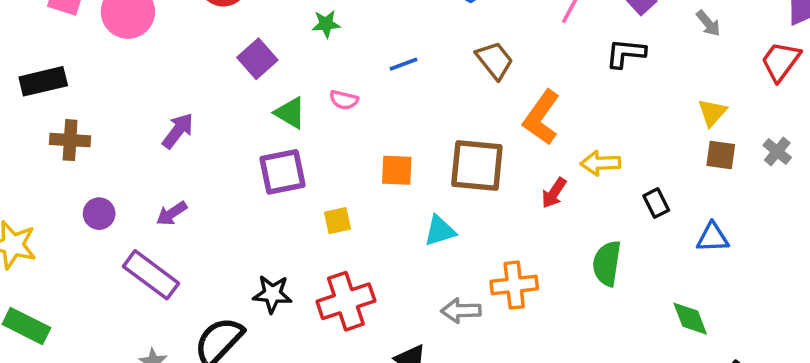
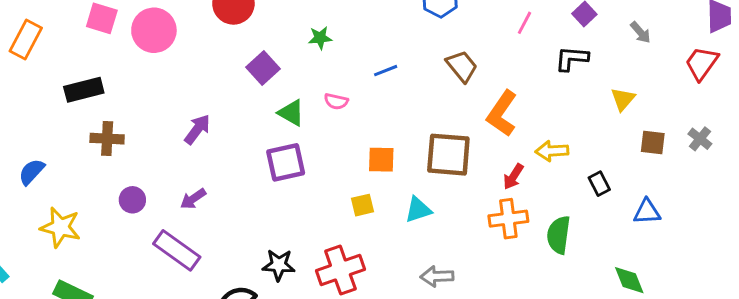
yellow triangle: (712, 112) -> (623, 99), moved
yellow square: (338, 221) -> (362, 205), moved
orange cross: (514, 285) -> (508, 219), moved

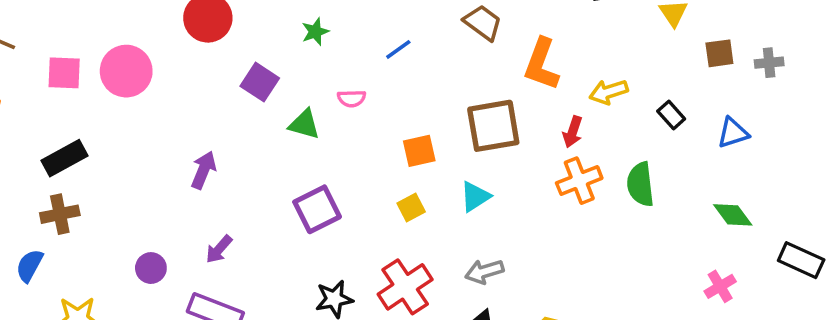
brown cross: (107, 139) -> (60, 214), moved
gray cross: (700, 139) -> (769, 63), moved, turned -30
purple square: (286, 162) -> (317, 209), moved
gray arrow: (437, 276) -> (484, 272), moved

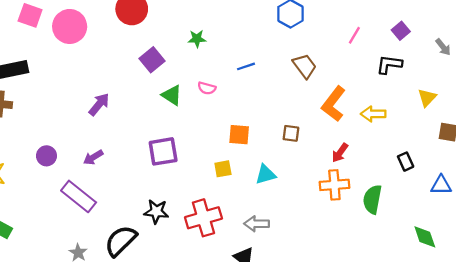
yellow arrow: (609, 92) -> (373, 114), moved
brown square: (493, 126) -> (291, 133), size x0.5

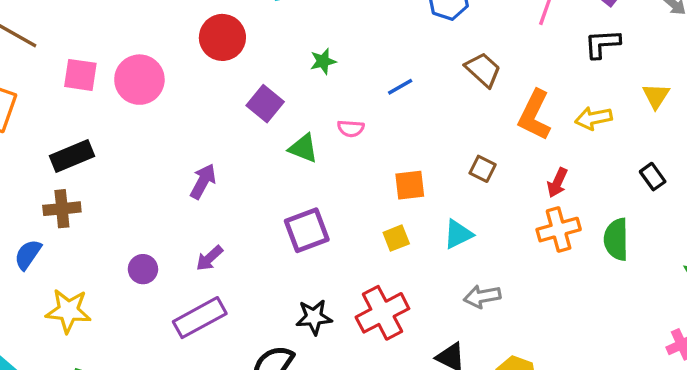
yellow triangle: (427, 98) -> (656, 96), moved
brown square: (291, 133) -> (483, 169), turned 30
purple rectangle: (79, 196) -> (200, 318), turned -56
gray arrow: (257, 224) -> (482, 296), moved

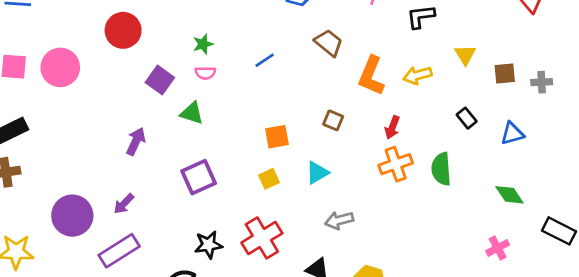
pink semicircle: (351, 128) -> (205, 73), moved
purple arrow: (203, 181) -> (136, 141), moved
purple circle: (143, 269) -> (72, 216), size x1.8

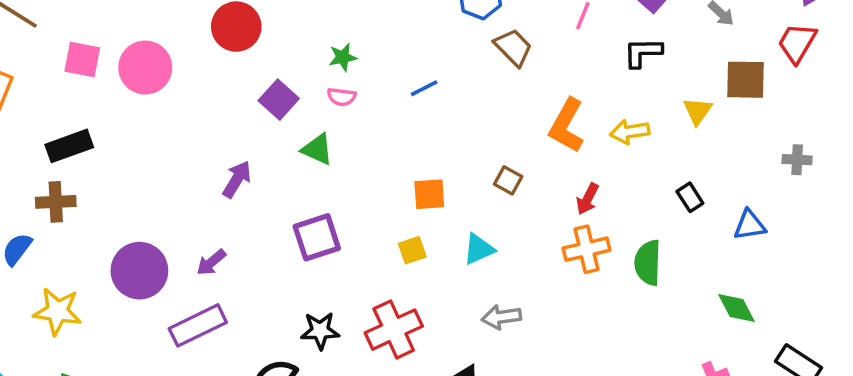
brown trapezoid: (329, 43) -> (513, 47), moved
brown square: (505, 74) -> (746, 80), moved, size x1.4

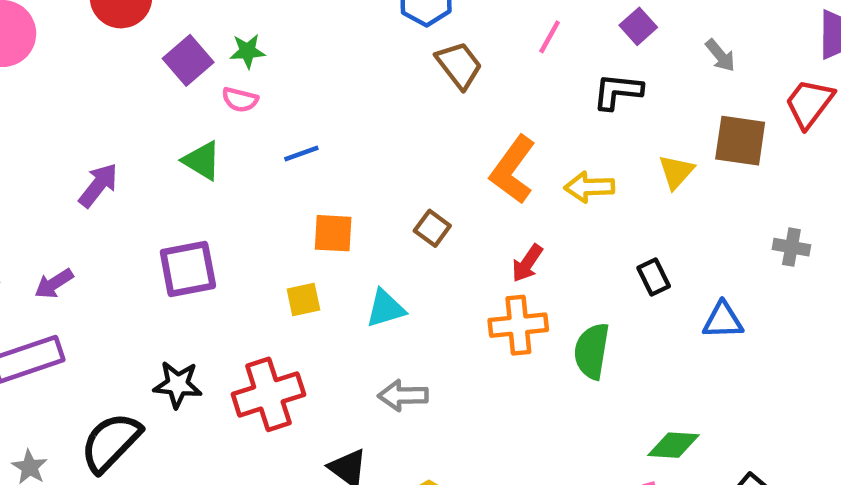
blue line: (424, 88) -> (301, 153), moved
purple square: (279, 100) -> (188, 60), moved
green diamond: (737, 308) -> (673, 445), moved, turned -66

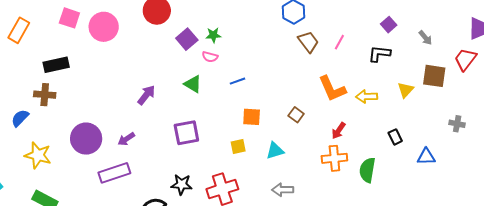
pink line: (550, 37) -> (339, 42), moved
orange L-shape: (513, 170) -> (332, 89), turned -60

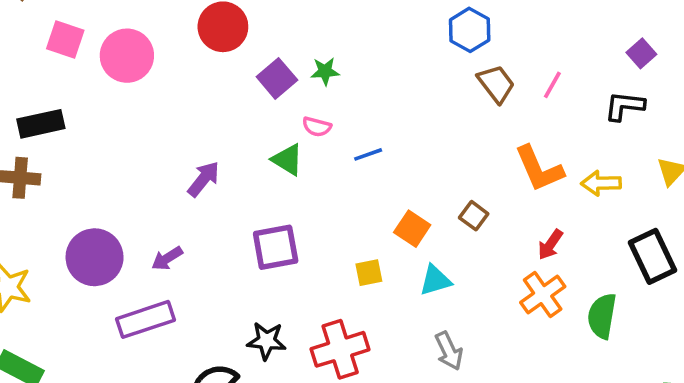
pink semicircle: (210, 57) -> (317, 127), moved
orange square: (252, 117) -> (412, 229), moved, turned 30
black rectangle: (395, 137) -> (652, 256), size x1.8
orange cross: (334, 158) -> (543, 295), turned -30
gray arrow: (283, 190) -> (449, 351), turned -115

